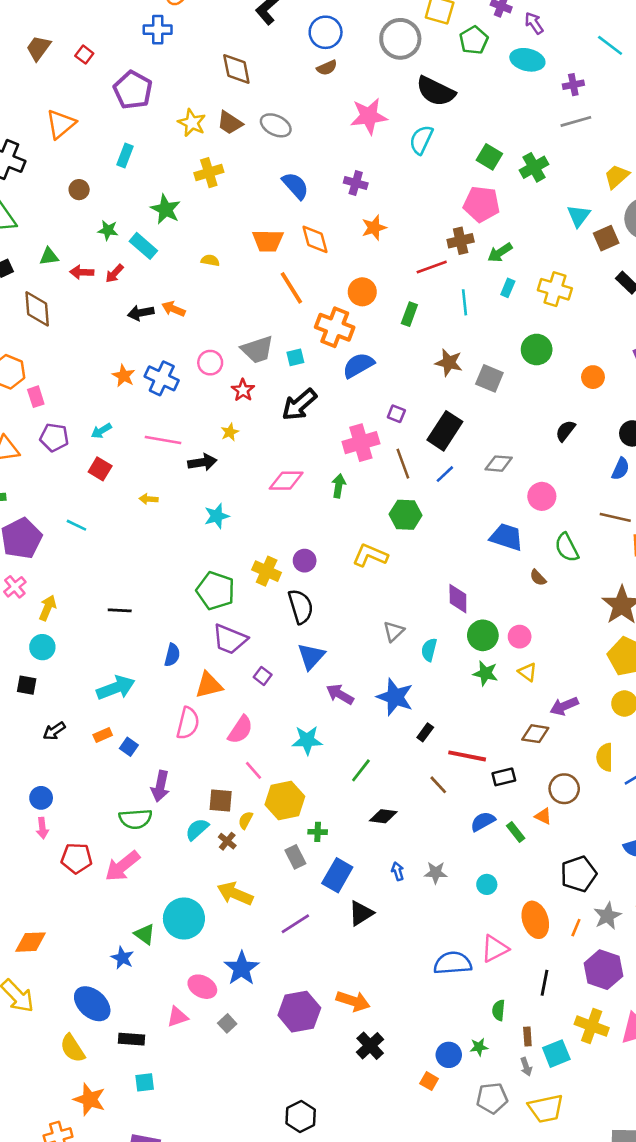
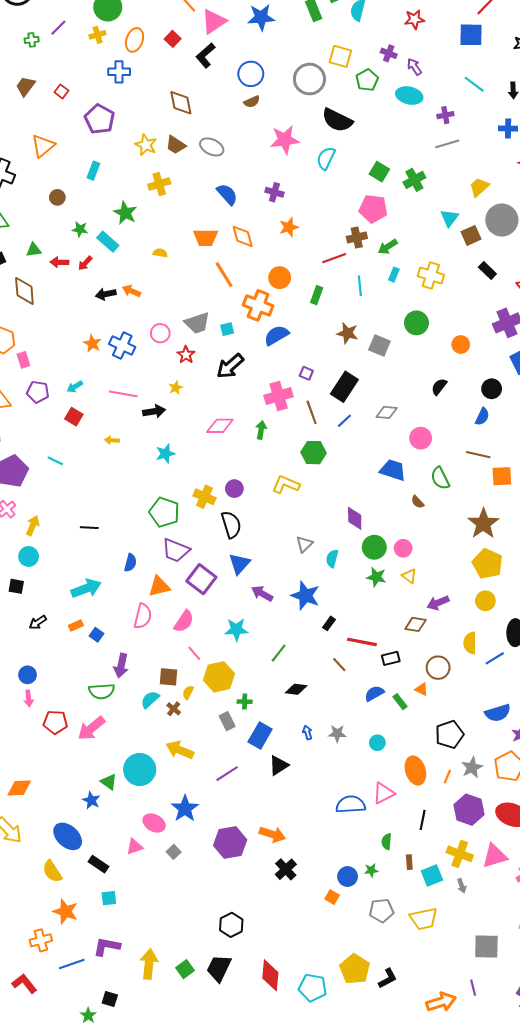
purple square: (263, 676) -> (201, 579), size x2.0
black rectangle: (132, 1039) -> (99, 864), turned 30
gray arrow: (526, 1067) -> (462, 886), moved

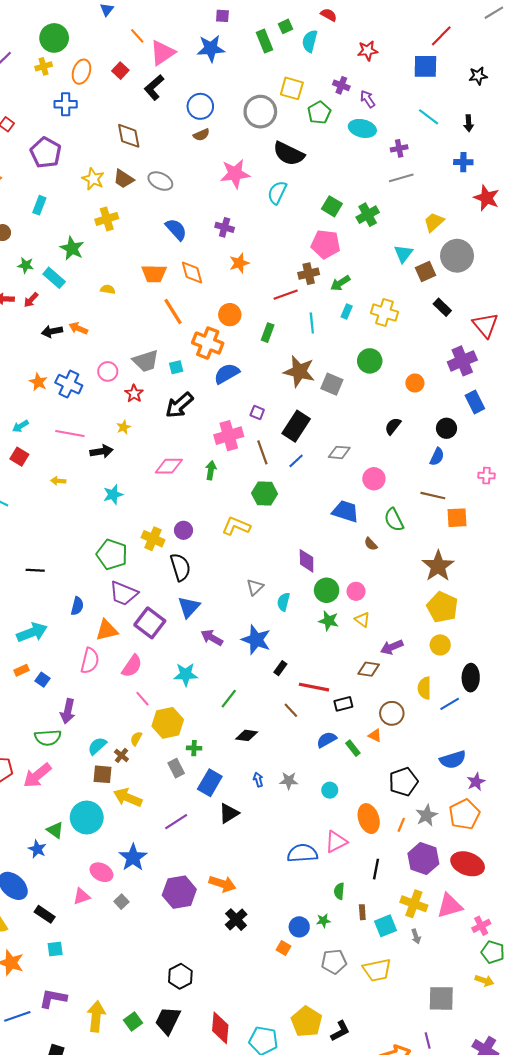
brown star: (348, 333) -> (299, 371), size x1.4
brown square: (168, 677) -> (102, 774), moved

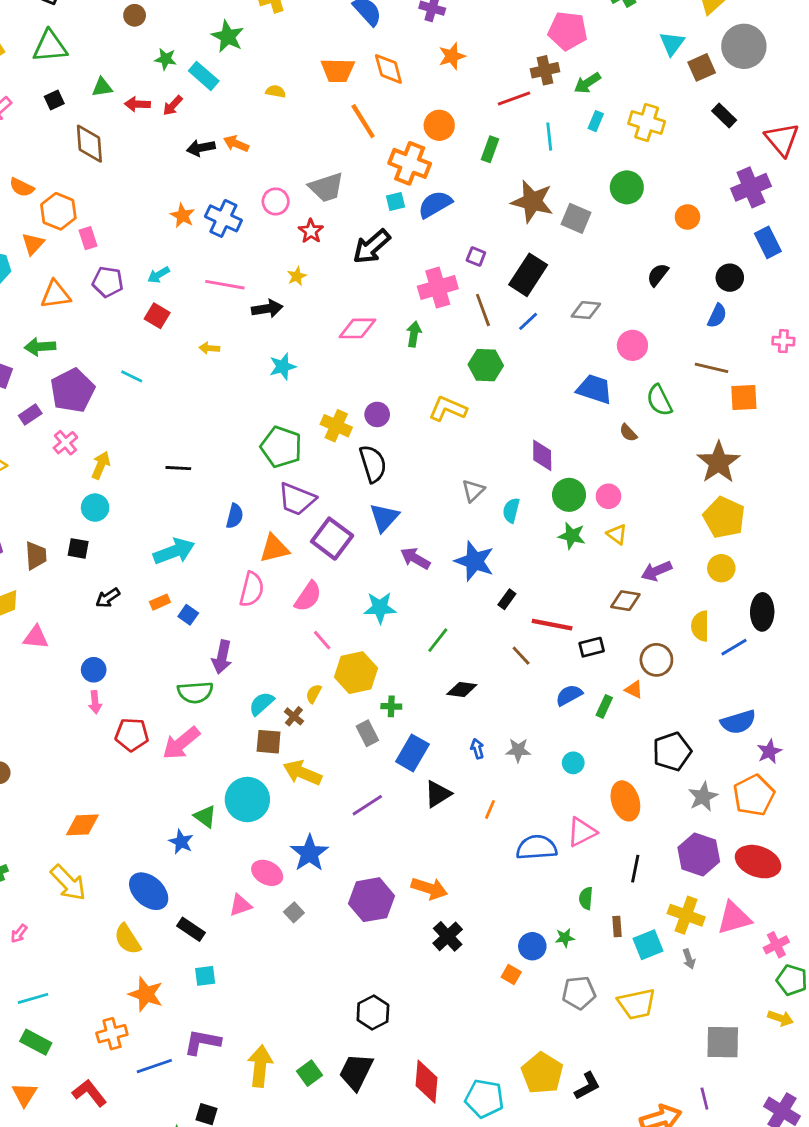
cyan square: (176, 367) -> (396, 201), moved
green rectangle: (353, 748) -> (604, 706), turned 63
orange line: (401, 825) -> (490, 809), moved

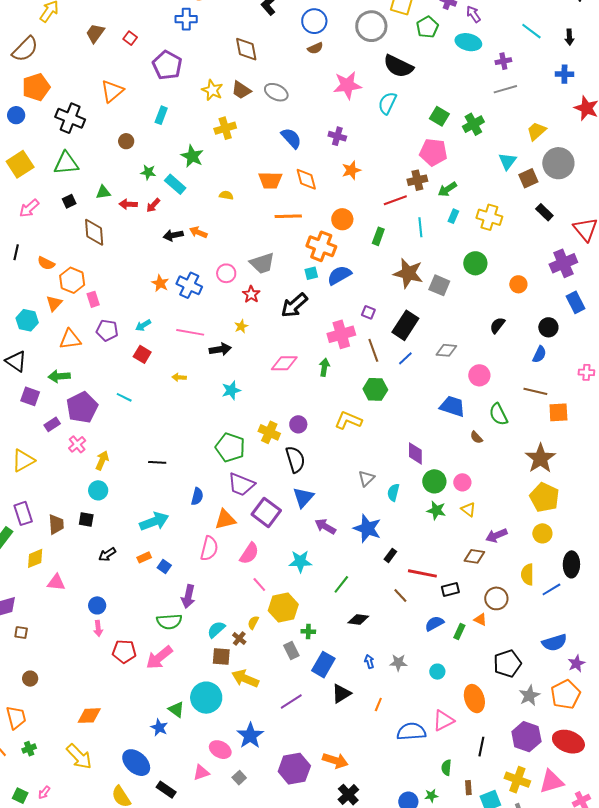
orange line: (363, 121) -> (288, 216), turned -60

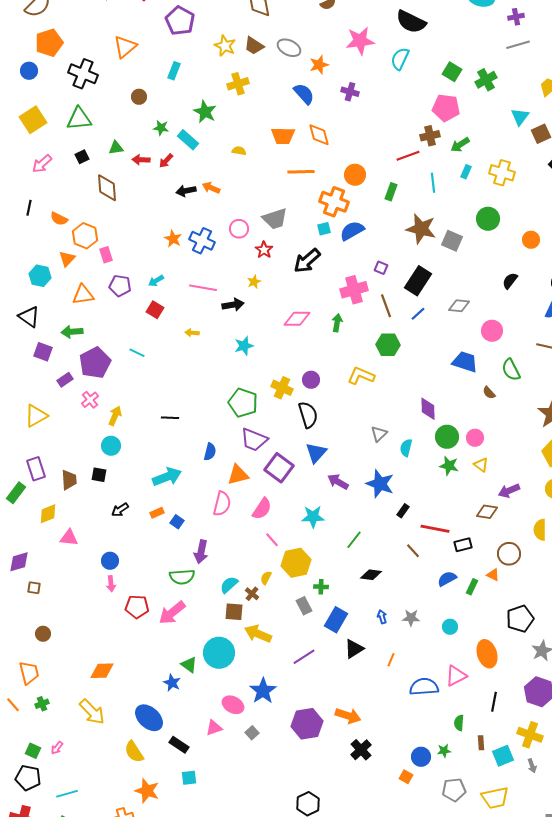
orange star: (351, 170) -> (319, 65), moved

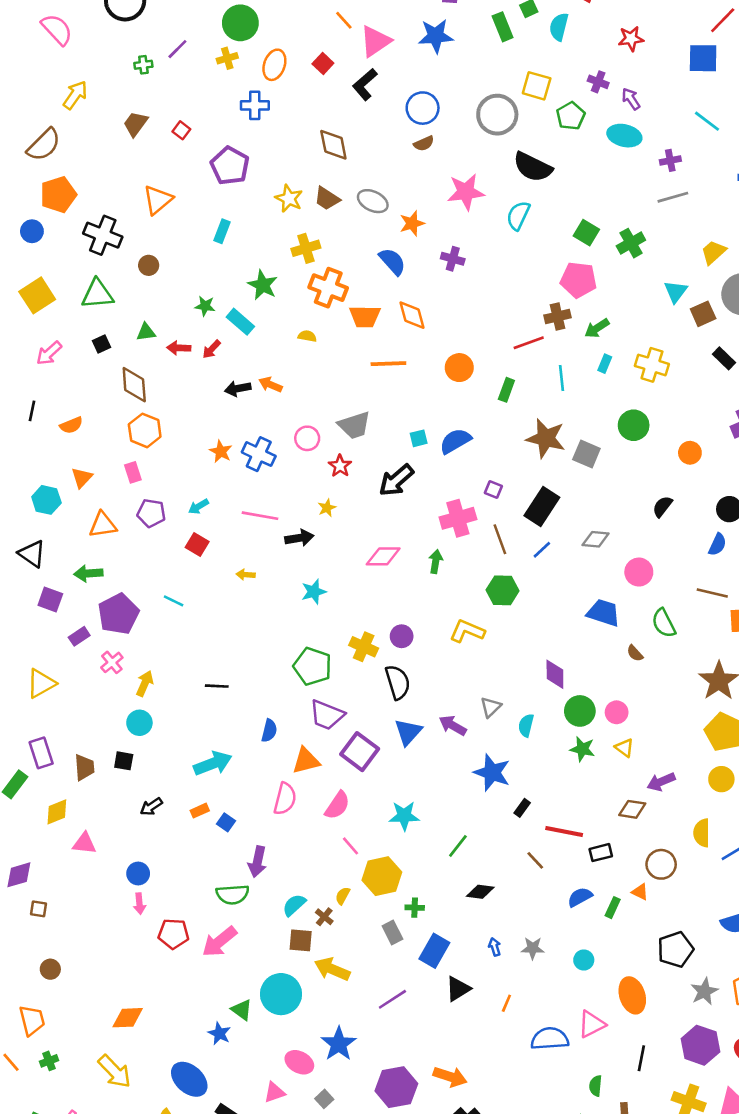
brown circle: (139, 97) -> (149, 265), moved
orange cross: (334, 202) -> (328, 288), moved
orange semicircle: (59, 219) -> (71, 425), turned -48
orange hexagon: (85, 236) -> (145, 430), moved
purple arrow: (338, 482) -> (453, 725), moved

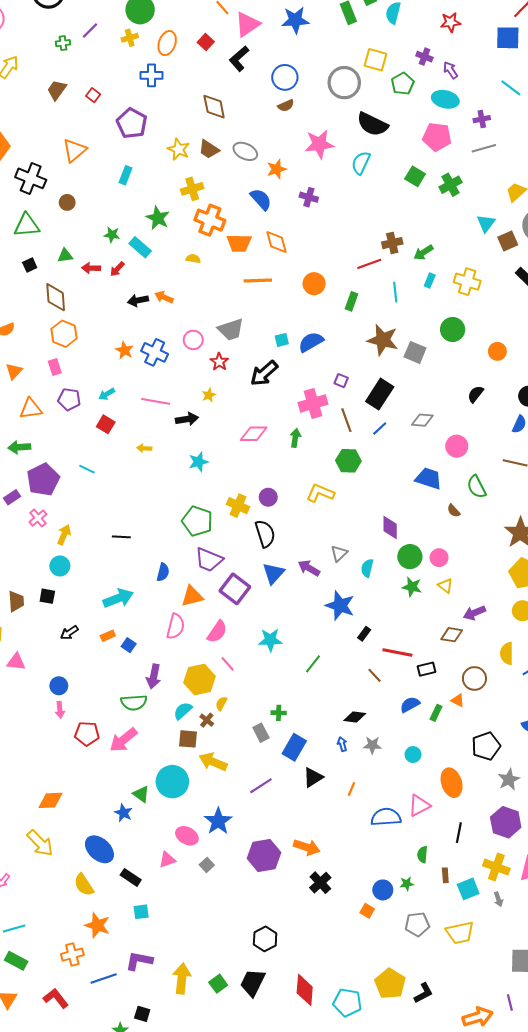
pink pentagon: (579, 280) -> (437, 137), moved
yellow hexagon: (382, 876) -> (199, 680), moved
black diamond: (480, 892) -> (355, 717), moved

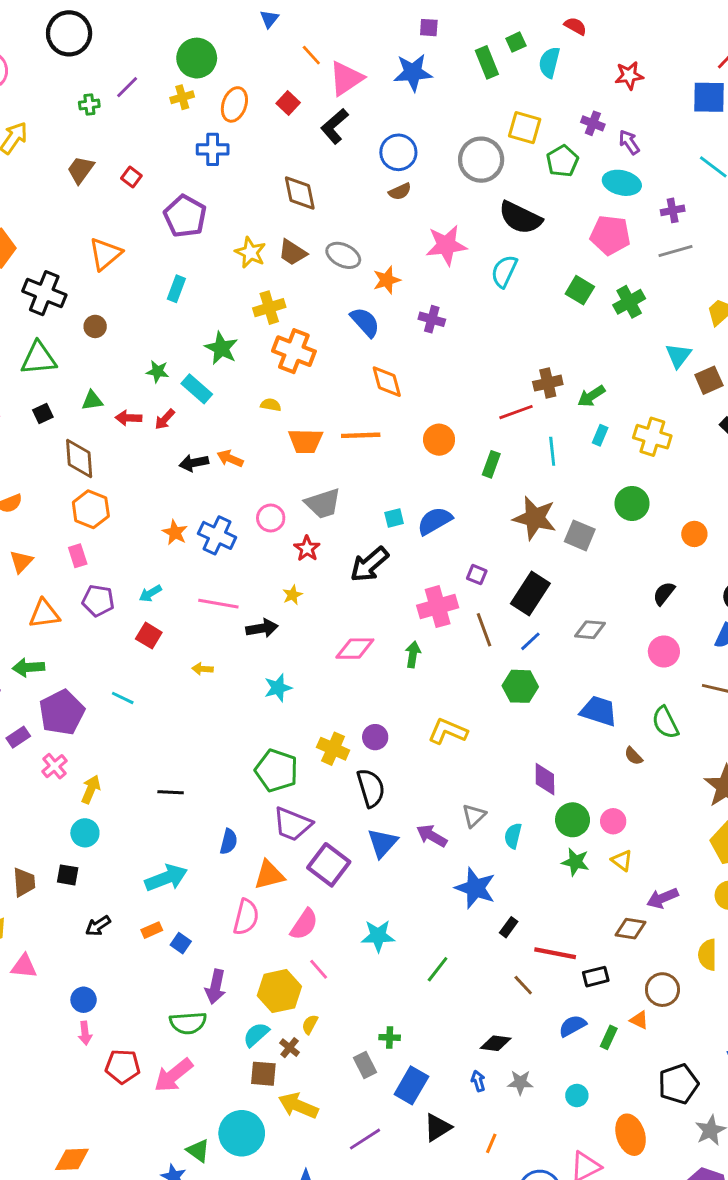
orange trapezoid: (239, 243) -> (306, 441), moved
pink circle: (457, 446) -> (664, 651), moved
green hexagon: (348, 461) -> (520, 686), moved

